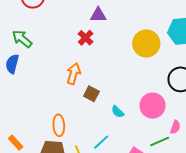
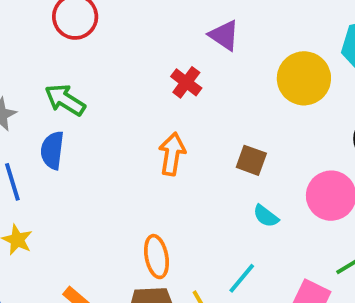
purple triangle: (98, 15) -> (224, 35), moved, turned 42
brown square: (91, 94) -> (251, 160), moved

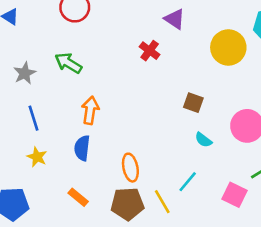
blue semicircle: (52, 150) -> (82, 148), moved
orange arrow: (172, 154) -> (90, 110), moved

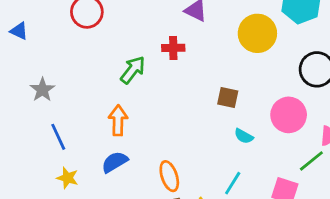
red cross: (150, 51) -> (173, 48), turned -30
green arrow: (68, 63) -> (133, 70), moved, turned 104
blue semicircle: (82, 148) -> (115, 162), turned 60

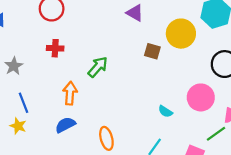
red cross: (173, 48) -> (55, 48), moved
green arrow: (133, 70) -> (98, 67), moved
brown square: (228, 98) -> (152, 51), moved
yellow star: (68, 178) -> (18, 126), moved

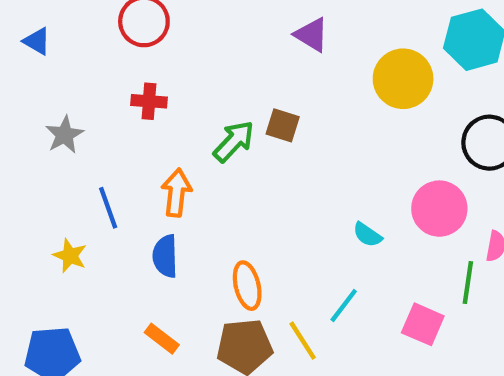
brown square: (152, 51) -> (283, 125), moved
blue line: (23, 103) -> (108, 208), moved
blue semicircle: (65, 125) -> (165, 256), turned -66
green line: (216, 134) -> (468, 283), turned -48

